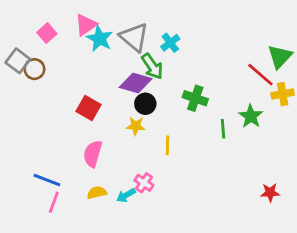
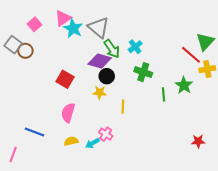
cyan cross: (170, 43) -> (135, 47), moved
pink line: (54, 202) -> (13, 154), moved

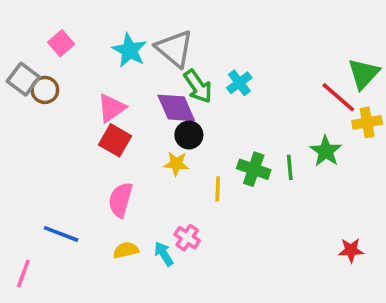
pink triangle: (63, 18) -> (111, 108), moved
purple diamond: (100, 61) -> (176, 108), turned 50
green cross: (143, 72) -> (254, 169), moved
cyan arrow: (92, 143) -> (164, 254), turned 88

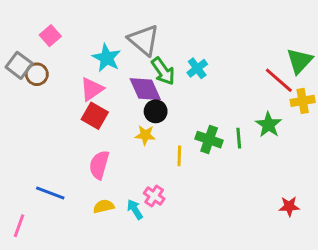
cyan star: (129, 50) -> (107, 58), moved

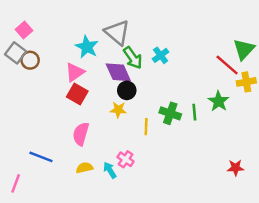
pink square: (50, 36) -> (24, 30), moved

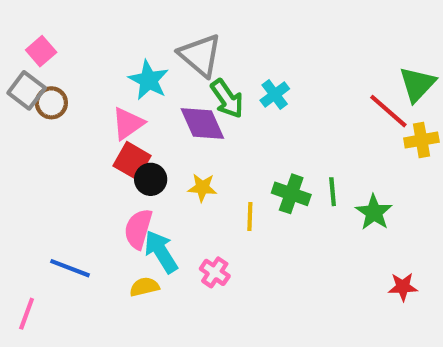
black circle: (127, 90) -> (151, 179), moved
green star: (219, 101) -> (374, 212), moved
cyan arrow: (110, 170) -> (161, 252), moved, size x1.5

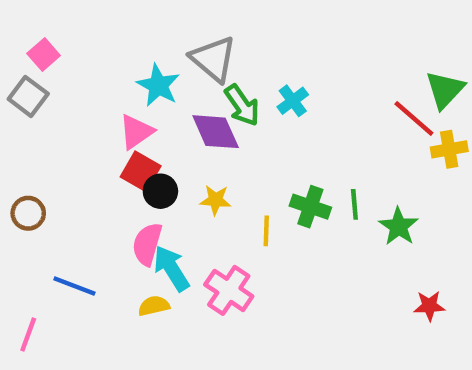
brown circle: (51, 103) -> (28, 213), moved
pink cross: (215, 272) -> (229, 290), size x1.5

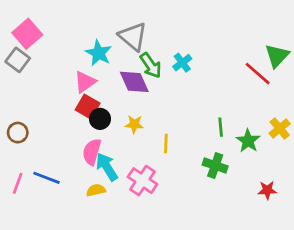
pink square: (44, 55) -> (27, 34), size x1.5
yellow cross: (449, 149) -> (280, 128), moved, turned -30
green cross: (310, 207) -> (215, 165), moved
pink line: (28, 334) -> (18, 183), moved

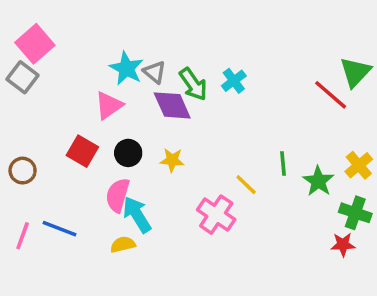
gray triangle: (133, 37) -> (155, 72), moved, size x0.6
red square: (88, 107) -> (82, 151), moved
yellow line: (166, 144) -> (246, 185), moved, turned -48
green cross: (215, 165) -> (355, 213), moved
pink cross: (143, 181) -> (216, 215), moved

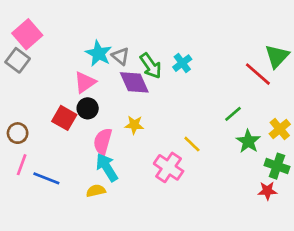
black circle: (128, 153) -> (88, 108), moved
green line: (283, 164) -> (233, 114), moved, turned 54
pink semicircle: (118, 195) -> (103, 141), moved
pink line: (23, 236) -> (22, 165), moved

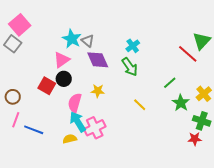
green arrow: (151, 66) -> (130, 67), moved
pink cross: (169, 167) -> (95, 128), moved, turned 30

